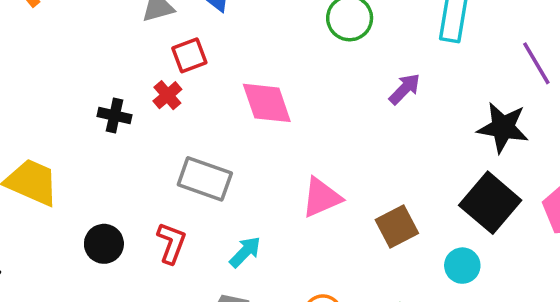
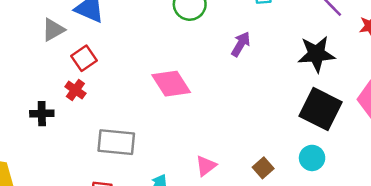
pink diamond: (267, 103) -> (171, 84), moved
pink triangle: (321, 197) -> (206, 166), moved, size x0.7
brown square: (397, 226) -> (263, 168), moved, size x0.7

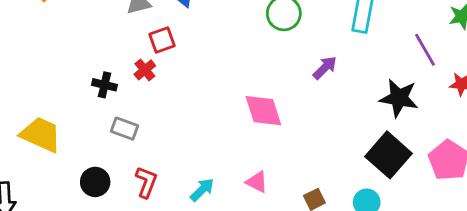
pink diamond: (171, 84) -> (263, 111), moved
gray rectangle: (116, 142) -> (125, 129), moved, size x0.7
pink triangle: (206, 166) -> (257, 182), turned 50

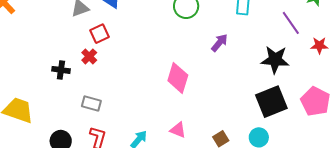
pink diamond: (263, 111) -> (178, 78), turned 40
gray rectangle: (125, 129) -> (91, 103), moved
black square: (388, 155) -> (271, 102), turned 32

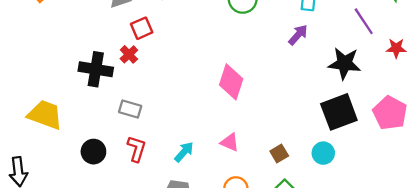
purple arrow: (219, 43) -> (298, 35), moved
black cross: (61, 70) -> (96, 69), size x1.6

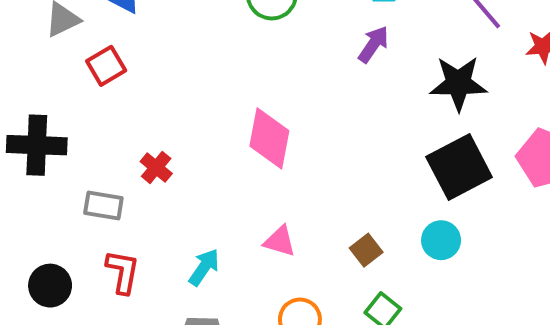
red cross: (129, 54) -> (156, 167), moved

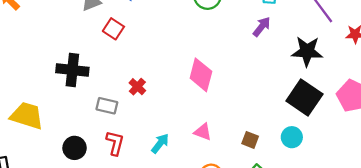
red square: (106, 66) -> (113, 29), turned -30
black square: (459, 167) -> (304, 97), turned -32
brown square: (366, 250) -> (250, 140), turned -35

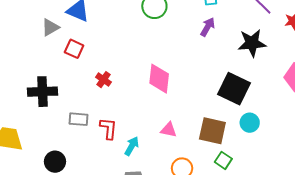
red cross: (137, 87) -> (103, 80), moved
black square: (304, 97) -> (234, 89), moved
brown square: (250, 140) -> (212, 131), size x1.8
red L-shape: (115, 143) -> (108, 128), moved

